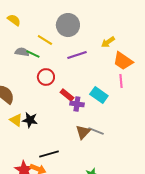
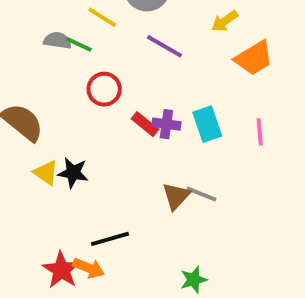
purple line: (77, 55) -> (164, 46), turned 48
orange trapezoid: (123, 61) -> (254, 58), turned -65
pink line: (121, 81) -> (260, 132), moved
cyan rectangle: (99, 95) -> (207, 124), turned 36
purple cross: (77, 104) -> (166, 124), moved

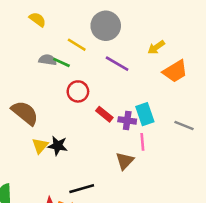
purple cross: (166, 124) -> (127, 120), moved
pink line: (260, 132) -> (142, 142), moved
yellow triangle: (46, 173) -> (40, 146), turned 36
gray line: (201, 194) -> (184, 126), moved

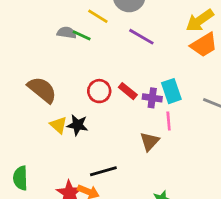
yellow arrow: (156, 47) -> (200, 20), moved, size x1.5
red circle: (78, 91) -> (99, 91), moved
yellow triangle: (40, 146) -> (58, 125), turned -30

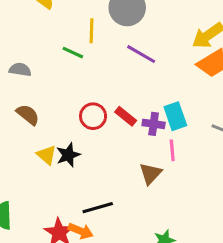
yellow line: (98, 16) -> (91, 31), turned 60
gray semicircle: (67, 33) -> (20, 70), moved
brown semicircle: (42, 90) -> (28, 115), size x0.7
black star: (77, 125) -> (68, 155), turned -30

